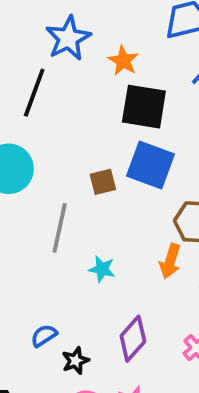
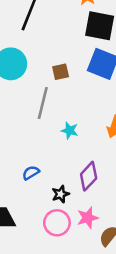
brown square: (103, 182) -> (61, 72), moved
black star: (75, 361) -> (61, 194), moved

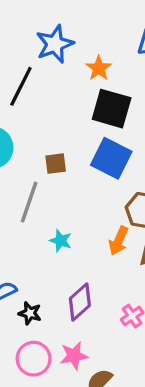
black star: (61, 194) -> (30, 313), moved, turned 30

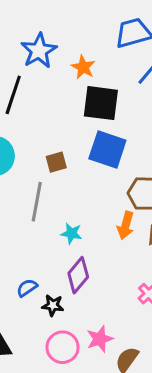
purple diamond: (80, 302) -> (78, 275), moved

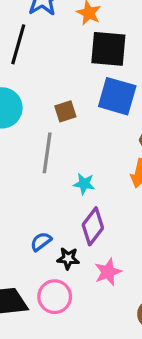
pink star: (100, 339) -> (108, 272), moved
pink circle: (63, 347) -> (55, 297), moved

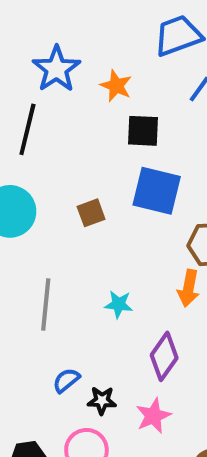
black square: (108, 49) -> (143, 131), size x0.7
gray line: (47, 153) -> (46, 305), moved
purple diamond: (93, 226) -> (164, 356), moved

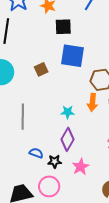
cyan star: (119, 304) -> (68, 112), moved
purple diamond: (164, 356) -> (68, 139), moved
blue semicircle: (66, 380) -> (36, 153), turned 64

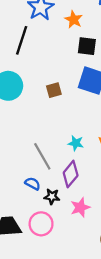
gray line: (23, 117) -> (42, 156), moved, turned -40

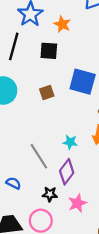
black square: (87, 46) -> (49, 51), moved
blue semicircle: (33, 184) -> (13, 183), moved

